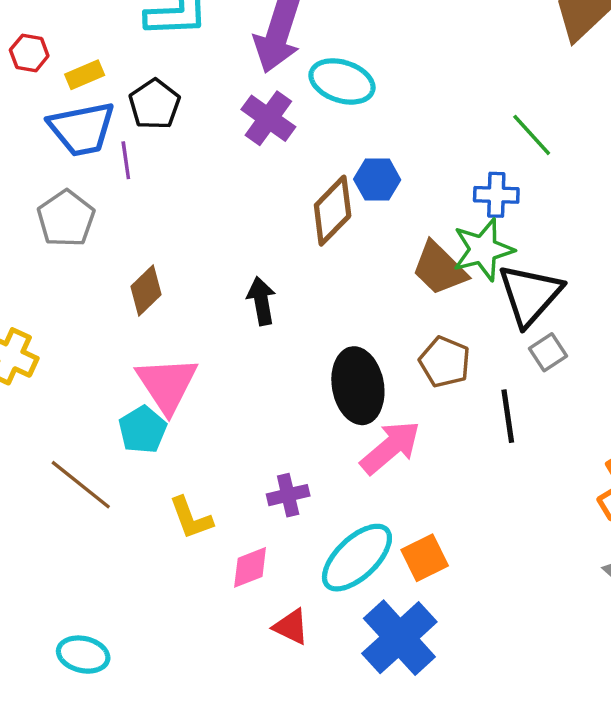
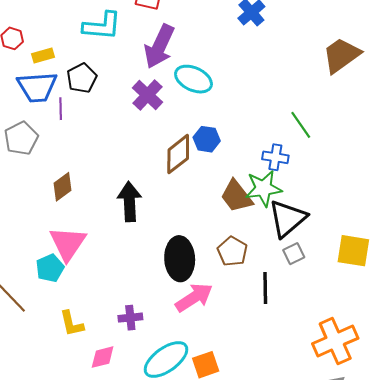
black arrow: (261, 301) -> (129, 202), size x1.4

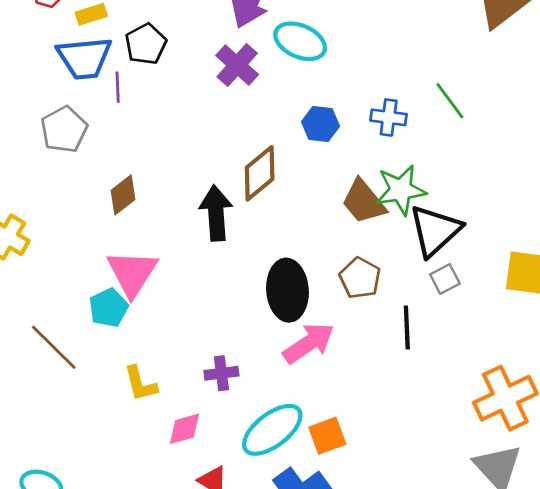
brown diamond: (178, 154) -> (260, 173), moved
blue cross: (275, 157) -> (389, 117), moved

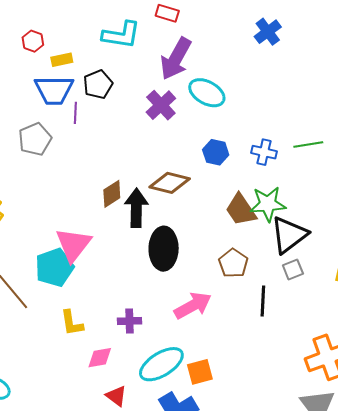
green line: (450, 101) -> (308, 144), turned -68
brown diamond: (260, 173) -> (170, 183), turned 48
brown diamond: (123, 195) -> (112, 194), moved
black ellipse: (287, 290) -> (164, 249), moved
cyan pentagon: (109, 308) -> (54, 267), size x1.4

